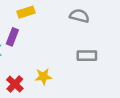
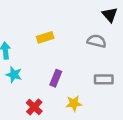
purple rectangle: (12, 37) -> (56, 78), moved
yellow star: (43, 77) -> (74, 103), moved

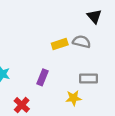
yellow rectangle: (45, 37) -> (60, 44), moved
yellow star: (74, 103) -> (74, 98), moved

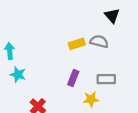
purple rectangle: (42, 77) -> (73, 78), moved

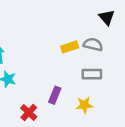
purple rectangle: (73, 78) -> (55, 95), moved
gray rectangle: (106, 79) -> (92, 74), moved

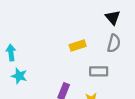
gray semicircle: (93, 45) -> (114, 43), moved, turned 90

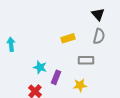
cyan star: (19, 76) -> (40, 67), moved

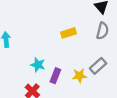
gray rectangle: (86, 60) -> (98, 66), moved, turned -42
yellow star: (80, 85) -> (79, 76), moved

